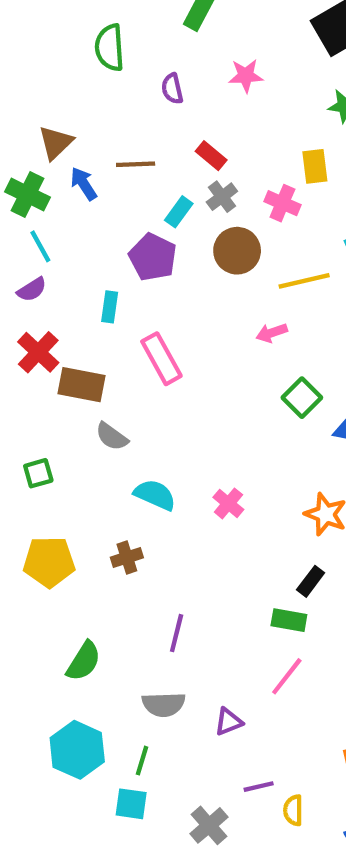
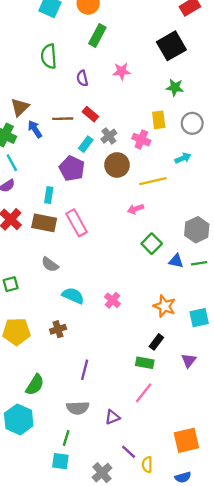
red rectangle: (211, 156) -> (90, 114), moved
brown rectangle: (81, 385) -> (44, 223), moved
cyan hexagon: (77, 750) -> (19, 419), moved
purple line: (259, 787) -> (129, 452), turned 56

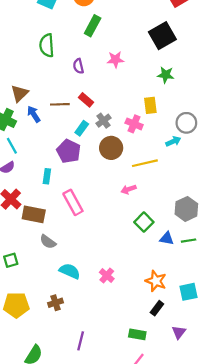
gray circle: (192, 123) -> (186, 123), moved
brown rectangle: (44, 223) -> (34, 214), moved
black rectangle: (156, 342) -> (157, 308), moved

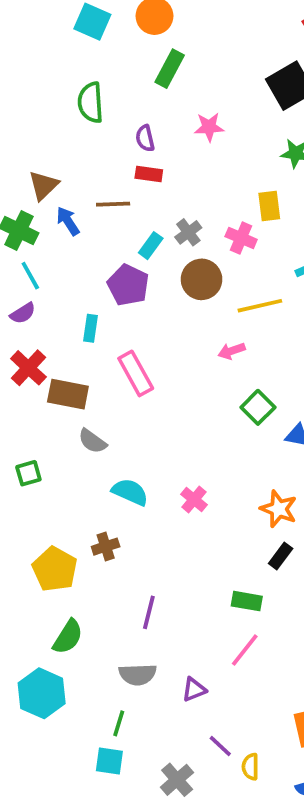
red rectangle: (86, 100) -> (149, 174), moved, turned -32
yellow pentagon: (16, 305) -> (55, 569), moved, turned 30

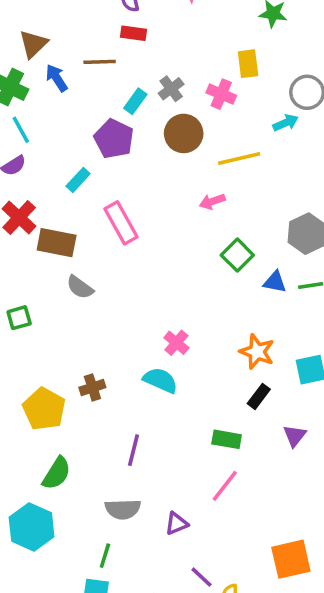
cyan rectangle: (91, 328) -> (78, 180), turned 35
cyan semicircle: (130, 492) -> (160, 380), moved

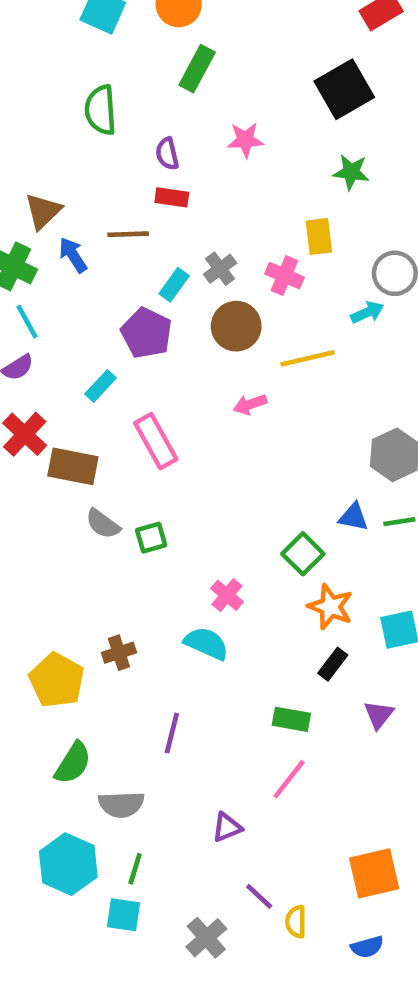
pink arrow: (212, 201) -> (250, 404), moved
green square: (237, 255) -> (303, 554), moved
green square: (19, 318) -> (151, 538), moved
gray semicircle: (123, 509) -> (121, 804), moved
cyan hexagon: (32, 527) -> (68, 864), moved

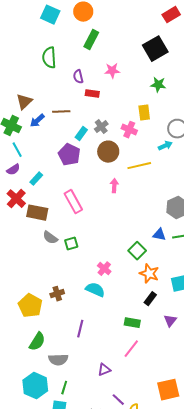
red rectangle: (172, 197) -> (92, 94), moved
blue arrow: (73, 255) -> (37, 121), turned -98
cyan rectangle: (101, 386) -> (36, 179), moved
pink arrow: (250, 404) -> (114, 186), turned 112

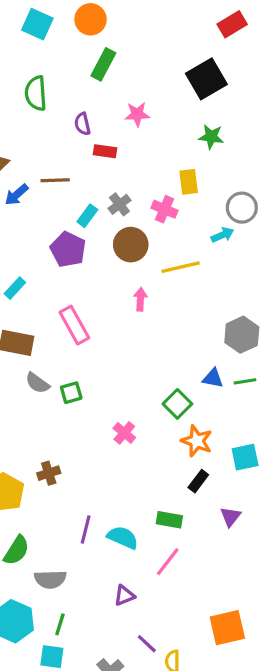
cyan semicircle: (95, 290) -> (123, 537), moved

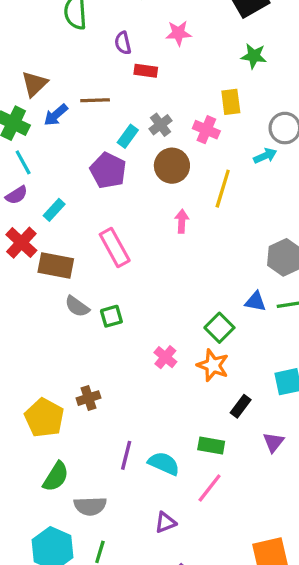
yellow line: (181, 267) -> (223, 189), turned -60
orange star: (197, 441) -> (213, 365), moved

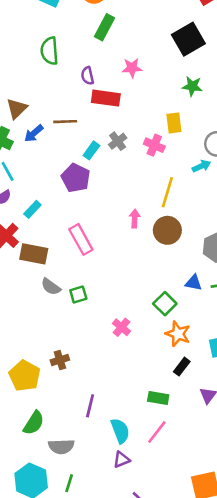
red rectangle: (146, 71) -> (106, 98), size x1.5
brown circle: (172, 166) -> (167, 230), moved
orange star: (213, 365) -> (178, 334), moved
cyan semicircle: (164, 464) -> (120, 431), moved, turned 45

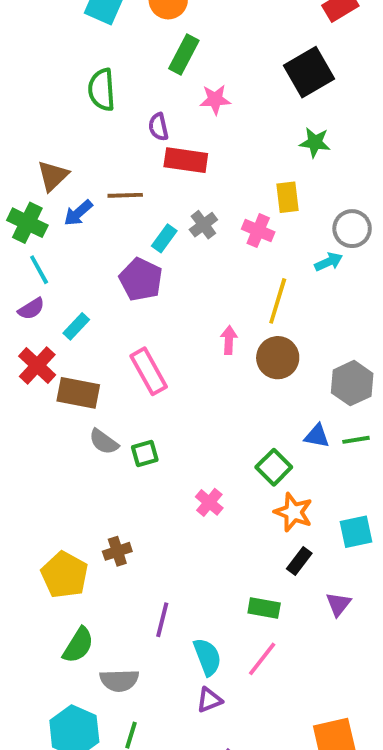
pink star: (132, 68) -> (215, 99), moved

